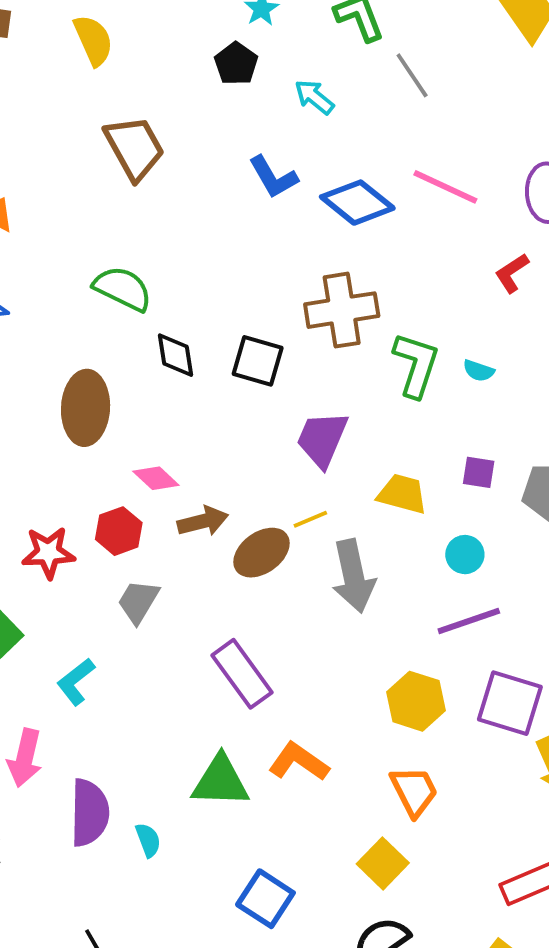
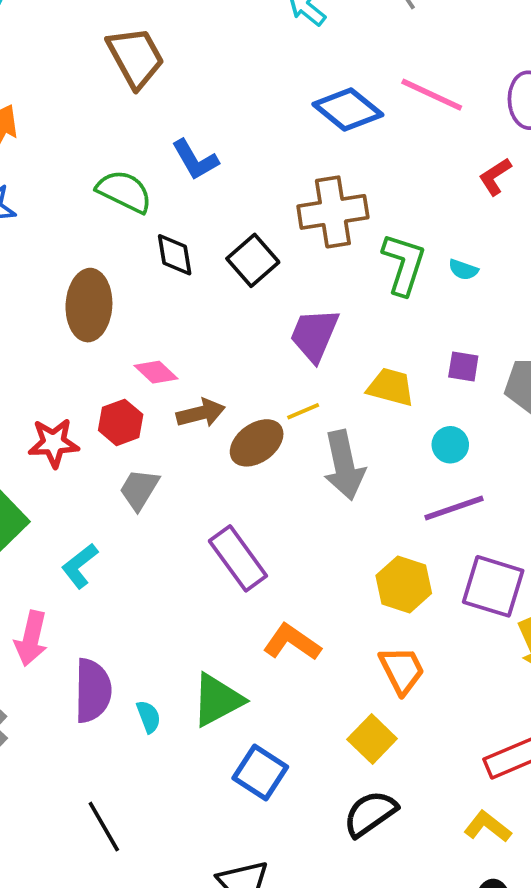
blue L-shape: (273, 177) -> (195, 160), moved
black square: (258, 361) -> (253, 260), turned 33
green triangle: (220, 781) -> (217, 700), moved, turned -30

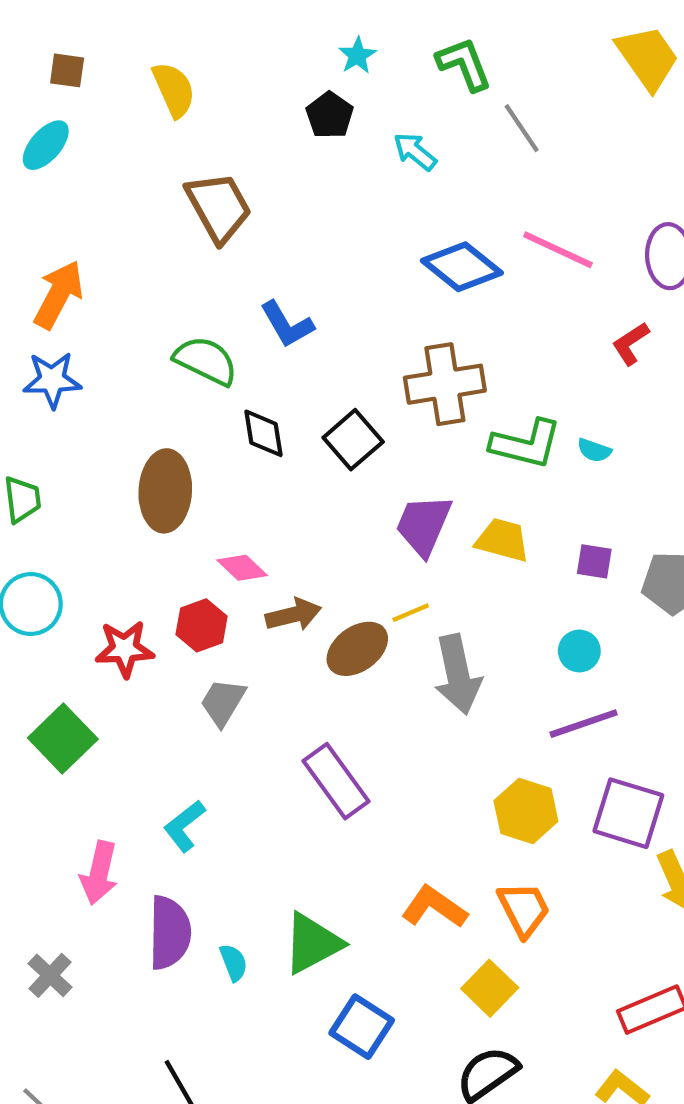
green L-shape: (404, 264) -> (526, 444), turned 86
yellow trapezoid: (391, 387) -> (502, 540), moved
cyan L-shape: (80, 566) -> (184, 826), moved
orange L-shape: (292, 642) -> (434, 907), moved

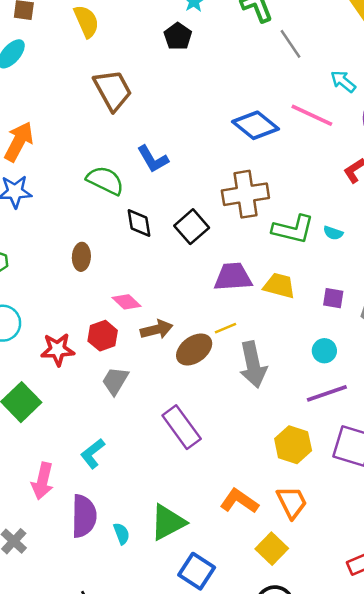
cyan arrow: (415, 152) -> (343, 81), moved
brown ellipse: (165, 491) -> (81, 257), size x0.6
purple trapezoid: (424, 525) -> (233, 277), turned 63

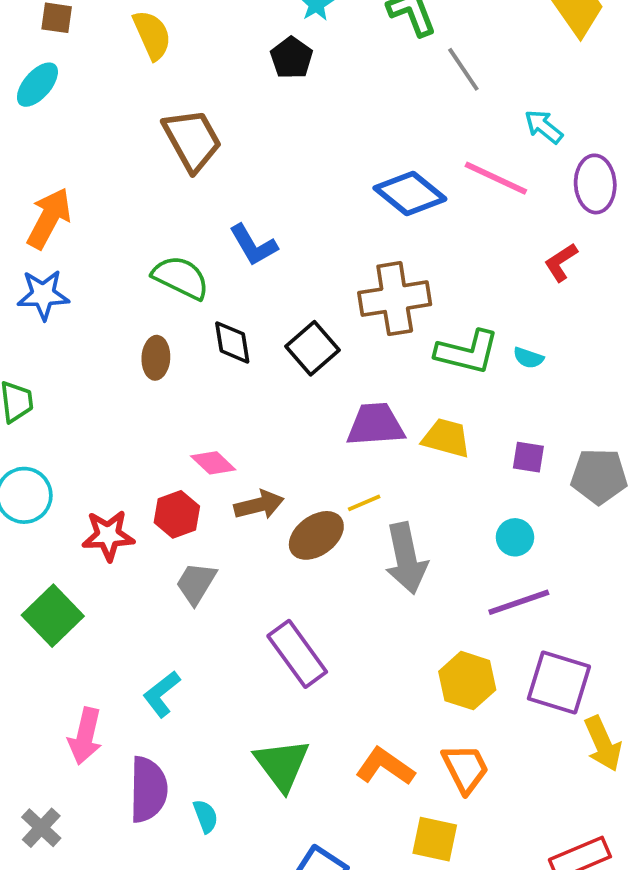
brown ellipse: (81, 257) -> (156, 358), moved
green triangle: (168, 522) -> (282, 765), moved, turned -39
yellow square: (272, 549) -> (435, 839), turned -32

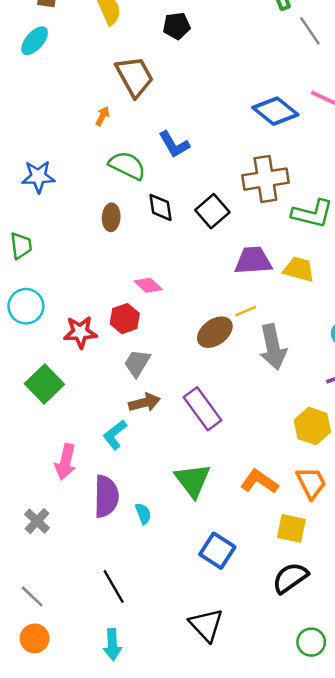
black pentagon: (291, 58) -> (177, 26), moved, turned 30
orange arrow: (49, 218) -> (102, 116), moved, size x0.5
brown arrow: (259, 505) -> (144, 403), moved

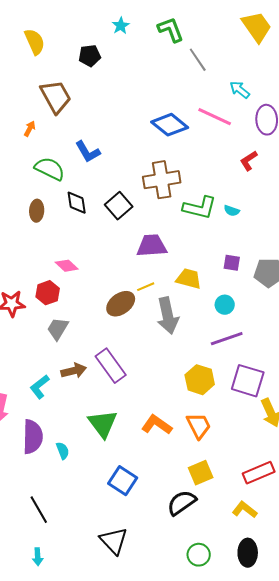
yellow trapezoid: (299, 269) -> (189, 279), moved
brown arrow: (144, 403) -> (74, 371), moved
yellow square: (291, 528) -> (201, 473), moved, turned -35
cyan arrow: (112, 645) -> (38, 557), size x0.7

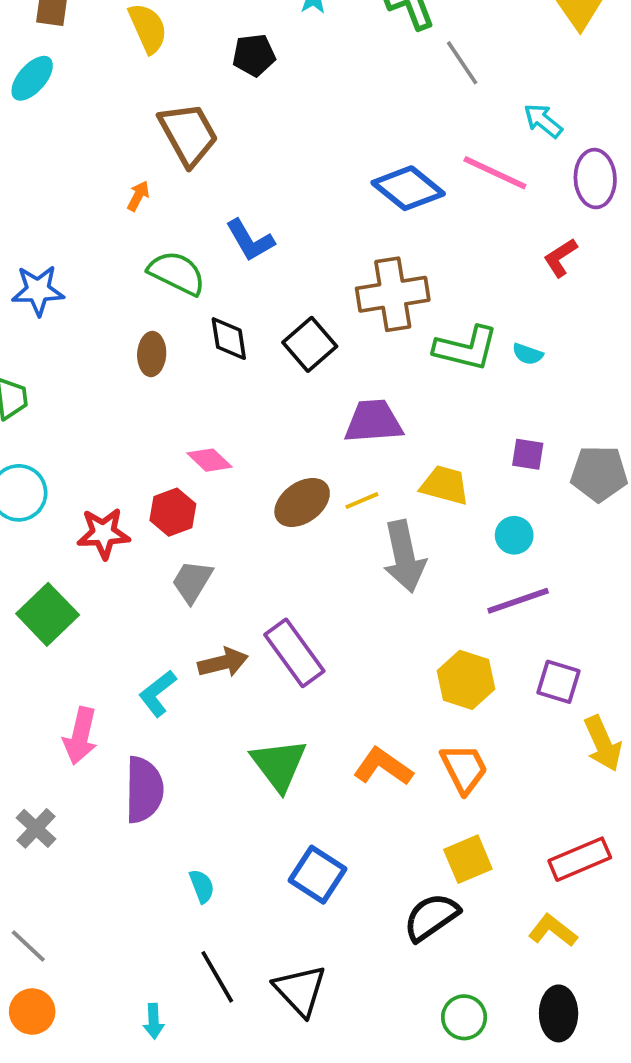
brown ellipse: (121, 304) -> (302, 502), moved
purple square: (248, 381) -> (559, 682), size x0.7
cyan semicircle: (63, 451) -> (202, 886), moved
black line: (39, 510) -> (217, 977), moved

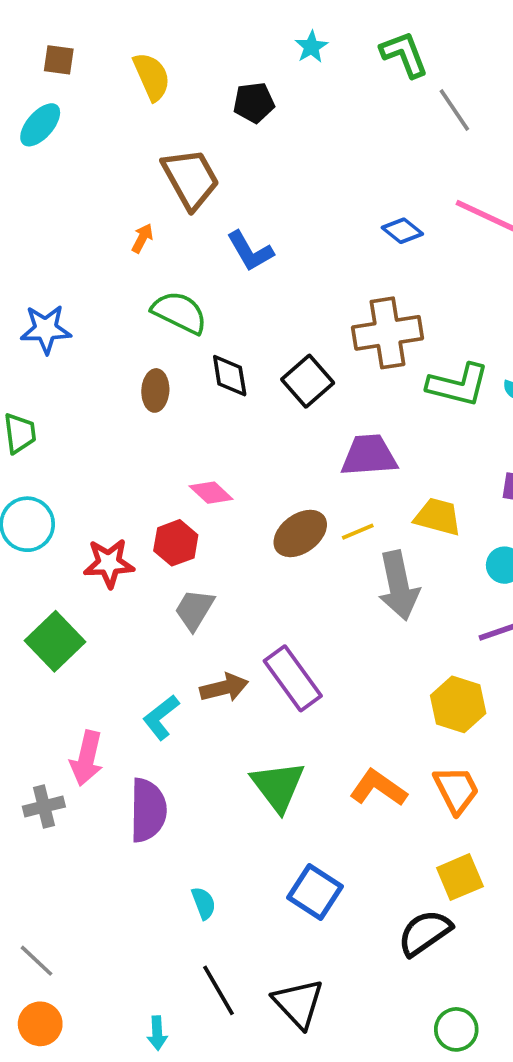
blue diamond: (408, 188) -> (402, 231), size x0.6
blue L-shape: (250, 240) -> (250, 251), moved
gray cross: (36, 828) -> (44, 807), moved, turned 33

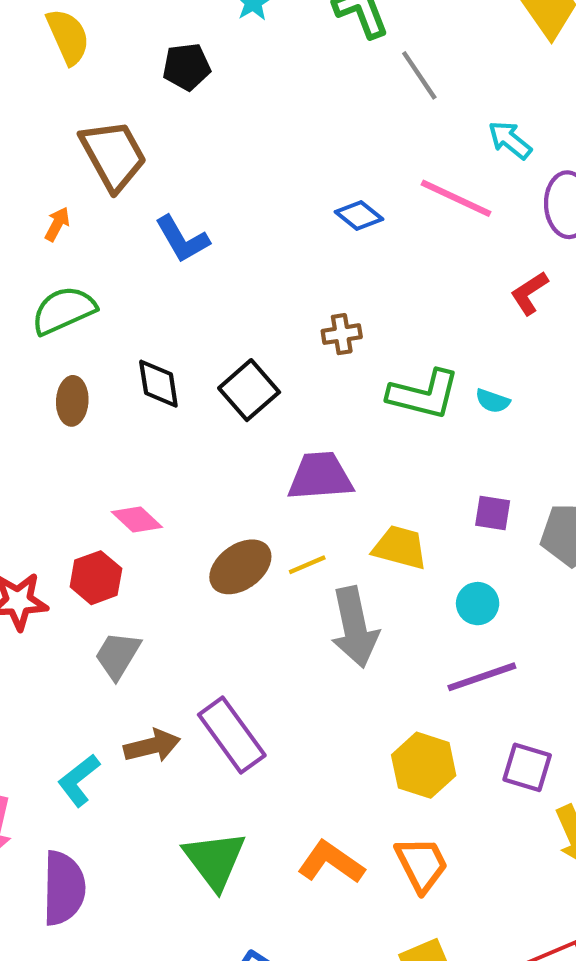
green semicircle: (179, 312) -> (64, 310), moved, turned -50
brown cross: (388, 333) -> (342, 334), size x0.5

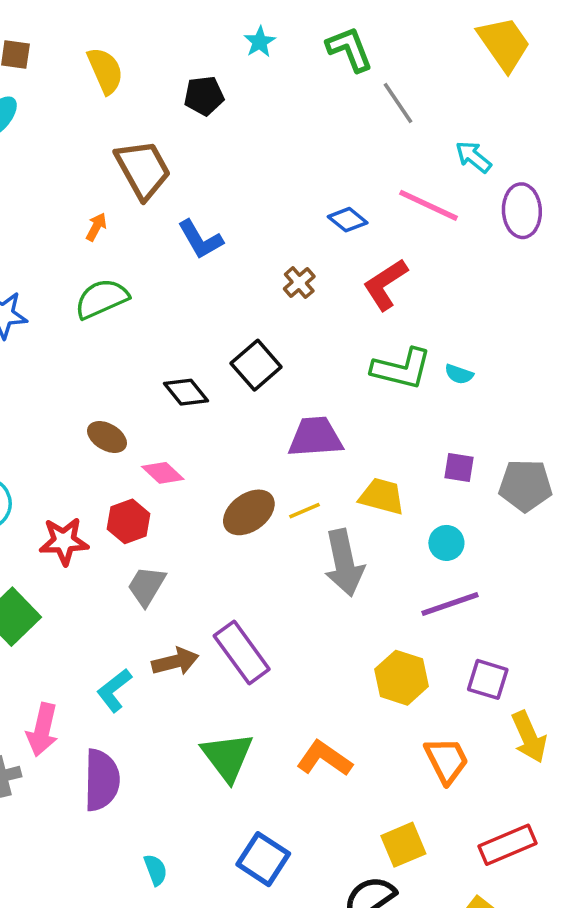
red L-shape: (529, 293) -> (385, 284), moved, size x1.4
brown cross: (342, 334) -> (299, 283), moved, turned -32
black diamond: (158, 384) -> (186, 392), moved, turned -30
brown ellipse: (72, 401) -> (107, 437), moved, turned -63
orange trapezoid: (421, 864) -> (446, 760), moved

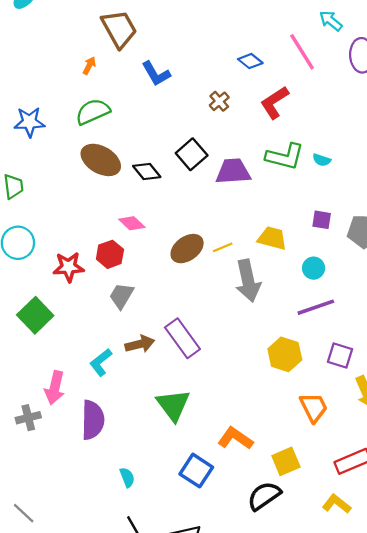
pink line: (428, 205) -> (302, 52), turned 33
brown ellipse: (107, 437) -> (101, 160), moved, size x1.6
purple trapezoid: (315, 437) -> (233, 171), moved
orange L-shape: (324, 758) -> (235, 438), moved

